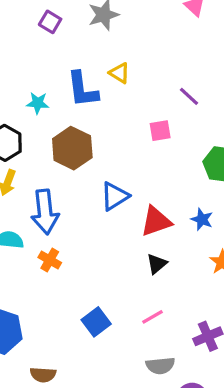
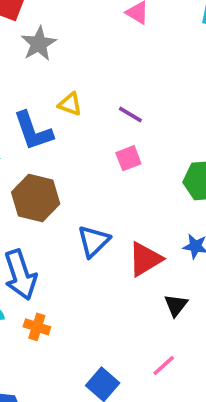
purple line: (189, 96) -> (130, 115), moved
black triangle: (157, 264) -> (176, 305), moved

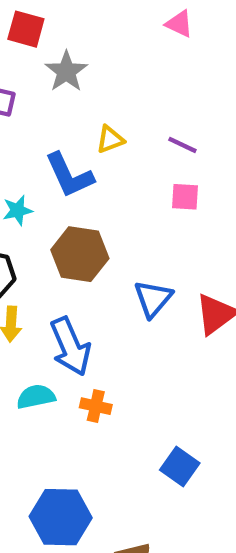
yellow triangle: (70, 104) -> (110, 139), turned -35
pink square: (128, 158) -> (185, 197), turned 30

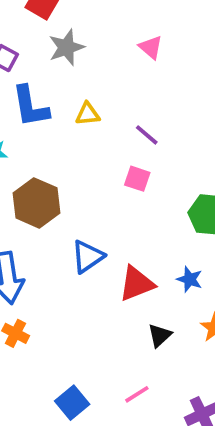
pink triangle: (179, 24) -> (151, 47), moved
blue L-shape: (69, 175) -> (30, 106), moved

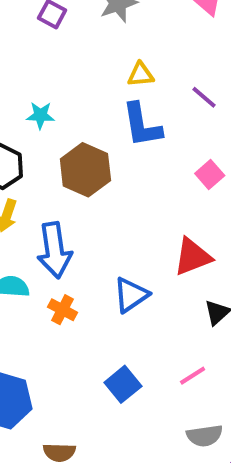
blue L-shape: (30, 106) -> (142, 125), moved
pink square: (137, 179) -> (210, 174), moved, turned 30
blue triangle: (88, 257) -> (131, 295), moved

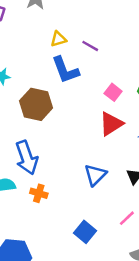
purple line: (204, 97) -> (90, 46), moved
red triangle: (193, 257) -> (111, 124), moved
blue triangle: (131, 295) -> (95, 175), moved

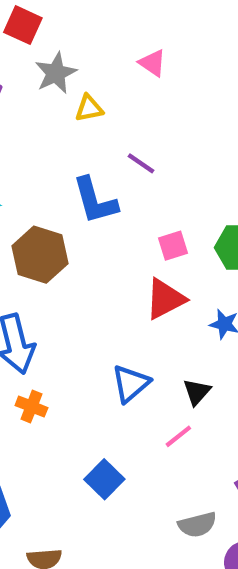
yellow triangle: (58, 39) -> (89, 108), moved
pink square: (113, 92) -> (173, 246), turned 30
pink line: (127, 218) -> (178, 436), moved

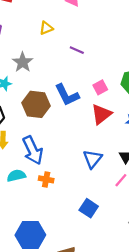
gray star: (56, 73) -> (23, 62), moved
blue L-shape: (95, 201) -> (67, 95), moved

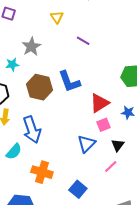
yellow triangle: (46, 28) -> (57, 17), turned -48
pink square: (100, 87) -> (104, 125), moved
cyan semicircle: (16, 176) -> (14, 152), turned 138
orange cross: (46, 179) -> (42, 172), moved, size x1.5

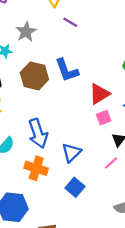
purple line: (83, 41) -> (70, 22), moved
blue arrow: (32, 130) -> (38, 133), moved
blue triangle: (87, 144) -> (71, 153), moved

